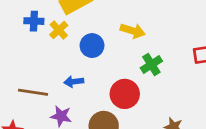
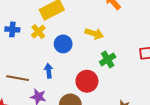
blue cross: (34, 21) -> (12, 29), moved
blue arrow: (74, 82) -> (49, 71), turned 88

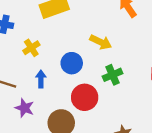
yellow cross: (38, 32) -> (31, 48), moved
blue circle: (63, 44) -> (72, 63), moved

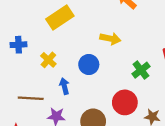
green cross: (113, 75) -> (141, 70), moved
red circle: (85, 97) -> (125, 102), moved

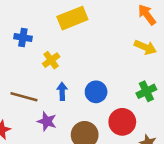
yellow arrow: (110, 39) -> (145, 47), moved
blue circle: (89, 65) -> (96, 92), moved

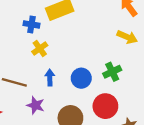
blue cross: (23, 38) -> (31, 24), moved
green cross: (146, 91) -> (112, 72), moved

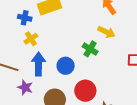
green cross: (112, 72) -> (90, 49), moved, turned -35
blue arrow: (50, 78) -> (39, 64), size x1.6

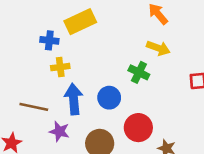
yellow cross: (31, 39) -> (60, 67), turned 32

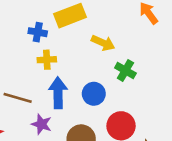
yellow arrow: (158, 48) -> (103, 43), moved

